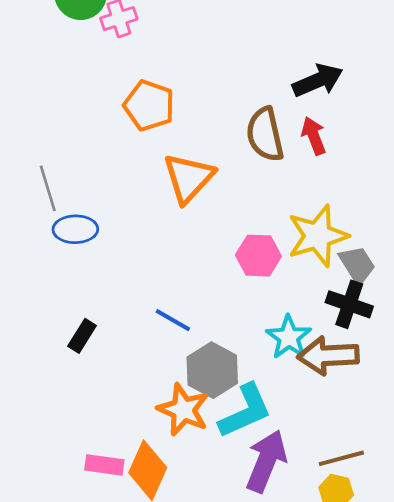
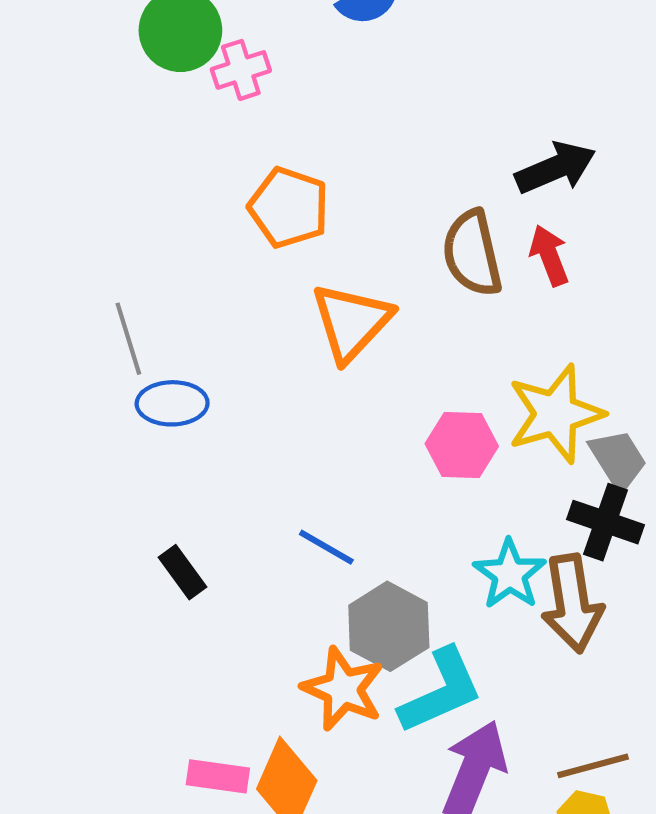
black rectangle: (82, 336) -> (183, 572), turned -68
brown arrow: (328, 356) -> (572, 603), turned -96

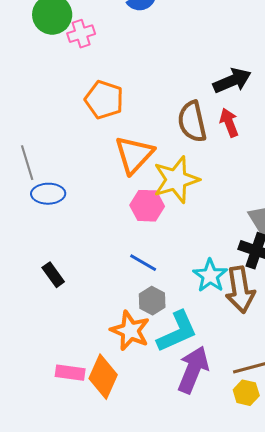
yellow star: (556, 414) -> (176, 180), moved
pink hexagon: (462, 445) -> (147, 206), moved
blue line: (326, 547) -> (143, 263), moved
gray hexagon: (389, 626) -> (152, 301), size x0.7

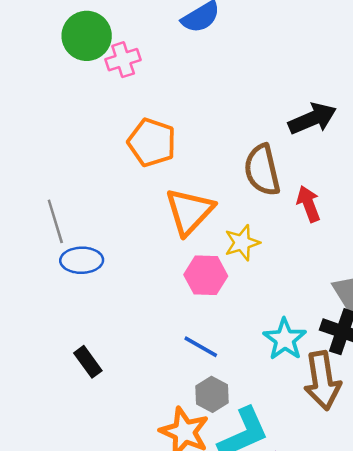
red arrow: (229, 123) -> (309, 204), moved
yellow star: (176, 180) -> (242, 243), size x0.6
cyan star: (210, 276) -> (285, 339), moved

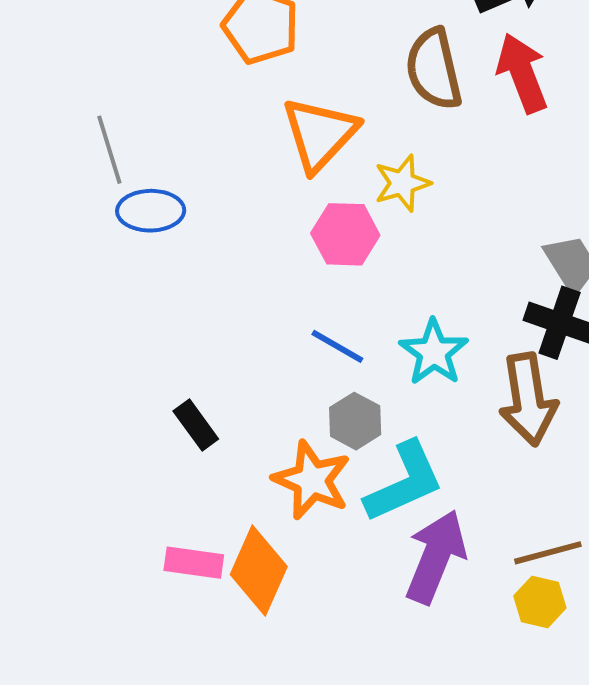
red arrow: (309, 204) -> (522, 73), moved, size x1.4
cyan star: (285, 339) -> (434, 352), moved
black rectangle: (88, 362) -> (196, 425), moved

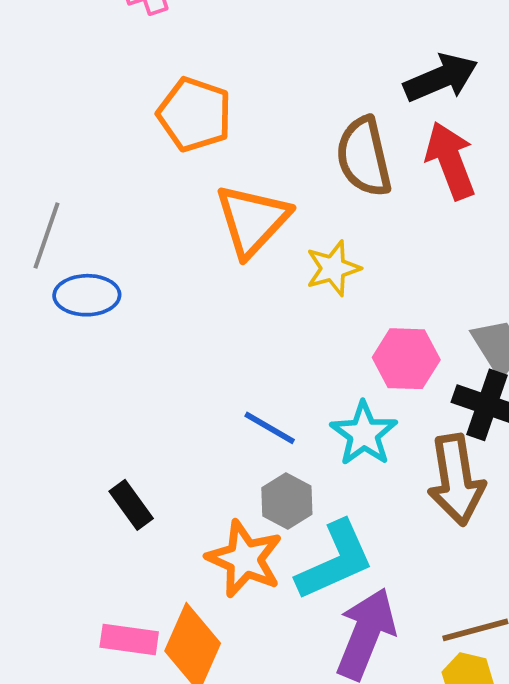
gray line: (109, 150) -> (46, 236), turned 36
pink hexagon: (345, 234) -> (406, 359), moved

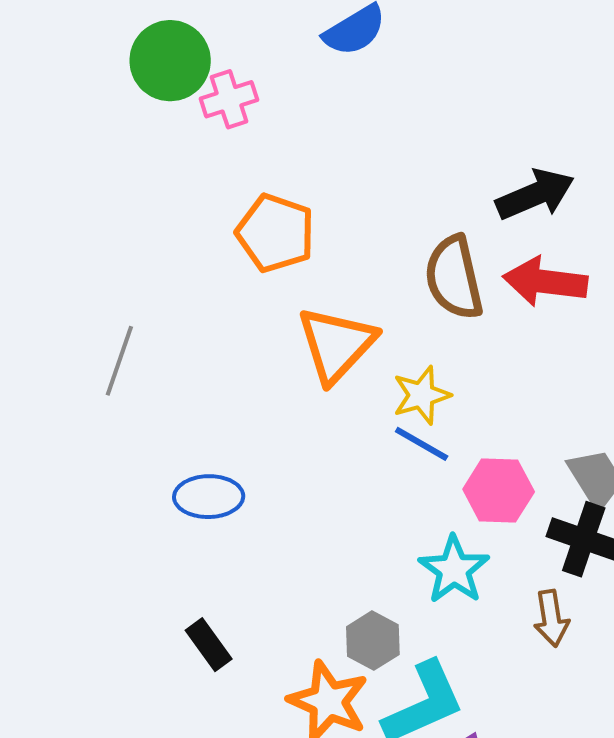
red arrow: (450, 161) -> (545, 282), turned -62
blue ellipse: (87, 295) -> (209, 497), moved
blue line: (270, 428) -> (422, 444), moved
brown arrow: (456, 480) -> (551, 618), size x0.6

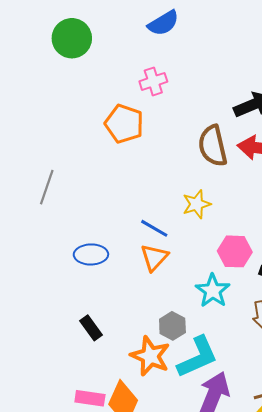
pink cross: (229, 99) -> (153, 81), moved
orange triangle: (336, 345) -> (154, 257), moved, size x0.7
blue line: (422, 444) -> (154, 228), moved

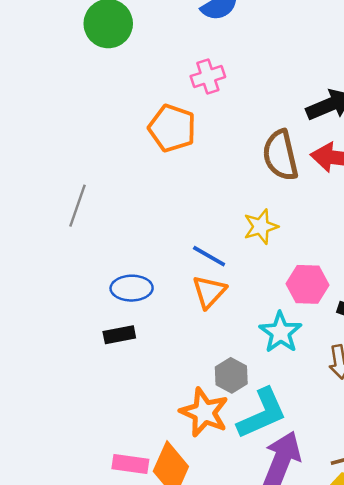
black rectangle: (91, 328) -> (119, 335), moved, turned -65

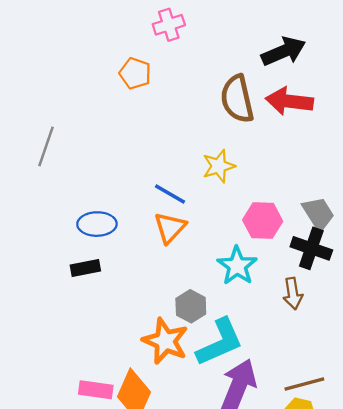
orange pentagon: (172, 128) -> (135, 73), size x0.7

